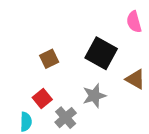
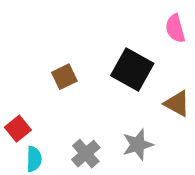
gray star: (94, 96) -> (138, 145), moved
red square: (42, 98) -> (18, 129), moved

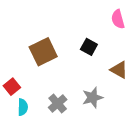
black square: (132, 70) -> (89, 47), size x0.6
brown square: (64, 77) -> (43, 52), size x1.6

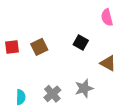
brown square: (43, 52) -> (39, 47), size x0.7
red square: (12, 87) -> (12, 47), moved, turned 32

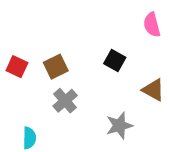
red square: (12, 47) -> (17, 67), turned 32
gray cross: (52, 94) -> (65, 101), moved

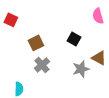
red square: (17, 67) -> (11, 20), moved
gray star: (119, 126) -> (81, 69), moved

